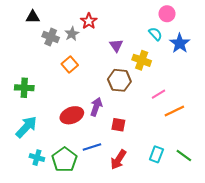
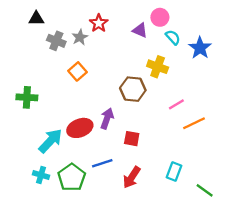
pink circle: (167, 14) -> (160, 17), moved
purple triangle: (116, 45) -> (140, 30), moved, turned -32
cyan arrow: (26, 127) -> (50, 141), moved
green line: (184, 155) -> (205, 190), moved

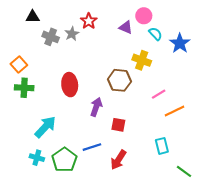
orange square: (78, 71) -> (19, 64), moved
red ellipse: (80, 128) -> (70, 85), moved, turned -75
cyan rectangle: (174, 172) -> (162, 146), moved, turned -35

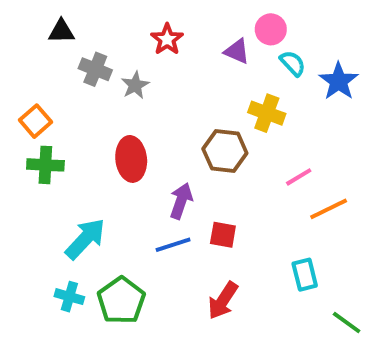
gray star: (72, 34) -> (135, 85), moved
blue line: (92, 147) -> (173, 245), moved

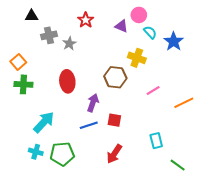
gray cross: (95, 69) -> (49, 35), turned -35
orange line: (329, 209) -> (184, 103), moved
green pentagon: (121, 301) -> (62, 154), turned 30

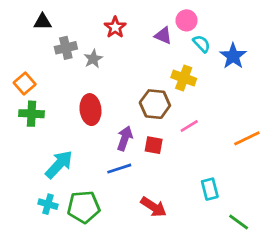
pink line: (153, 91) -> (189, 126), moved
red square: (114, 120) -> (154, 145), moved
red arrow: (114, 154) -> (154, 207), turned -90

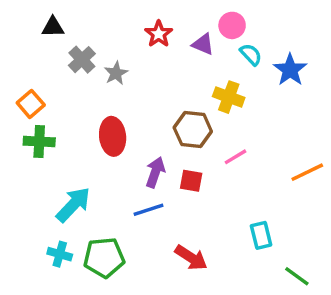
red star: (115, 27) -> (159, 34), moved
gray cross: (66, 48) -> (82, 60), turned -30

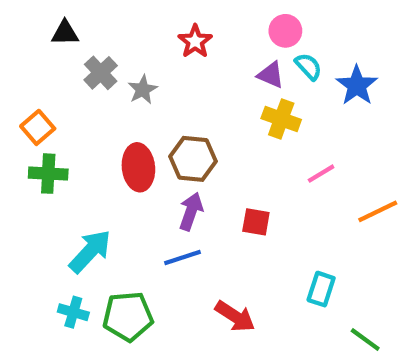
purple triangle: (203, 44) -> (271, 75), moved
brown hexagon: (193, 130) -> (193, 159), moved
pink line: (235, 157) -> (321, 174), moved
red square: (191, 181) -> (256, 222), moved
cyan rectangle: (261, 235) -> (321, 289), turned 32

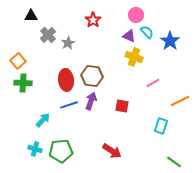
cyan arrow: (90, 251) -> (43, 120), size x0.7
blue line: (183, 258) -> (69, 105), moved
cyan rectangle: (321, 289) -> (161, 126), moved

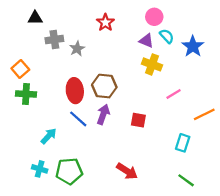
gray cross: (48, 35) -> (54, 40), turned 35
blue line: (69, 105) -> (78, 119), turned 60
green line: (174, 162) -> (186, 180), moved

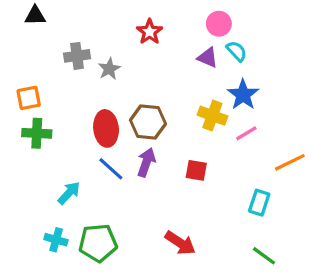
black triangle: (35, 18) -> (35, 16), moved
blue star: (193, 46) -> (243, 95), moved
yellow cross: (152, 64) -> (212, 116), moved
orange square: (20, 69) -> (29, 98), turned 30

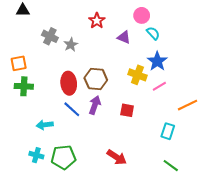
gray cross: (77, 56) -> (50, 36), turned 35
purple triangle: (208, 58) -> (124, 37), moved
cyan arrow: (69, 193) -> (45, 125), turned -140

